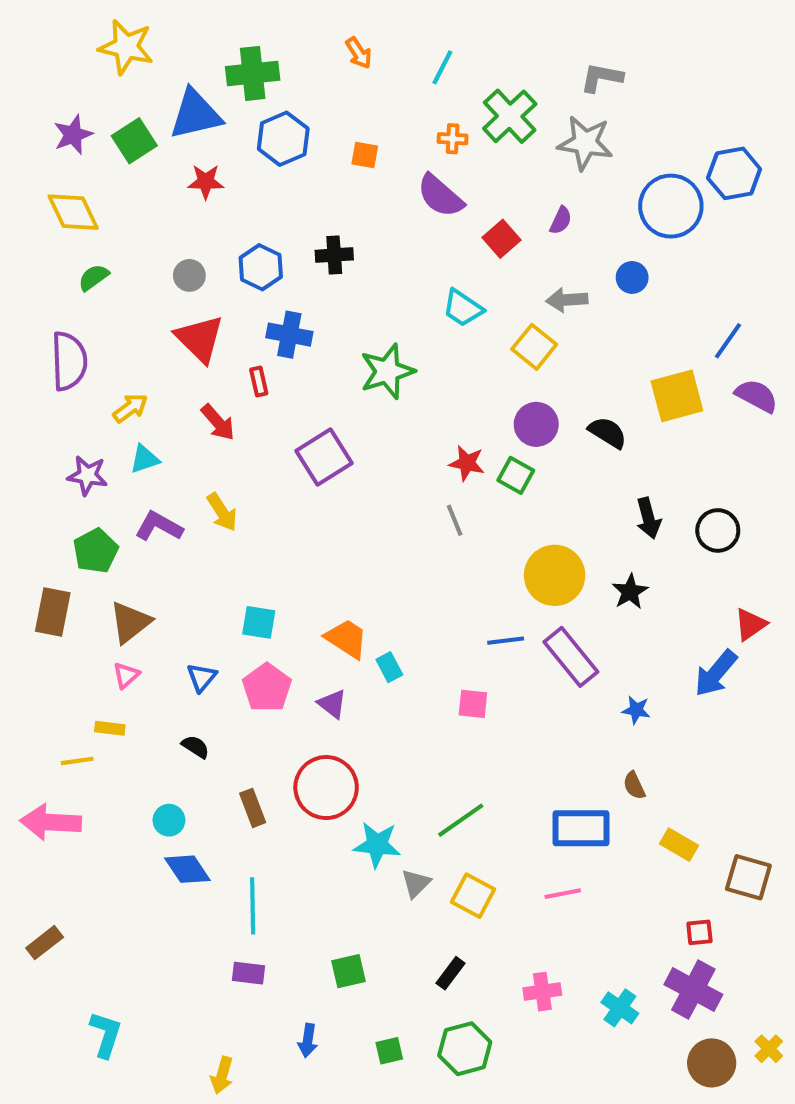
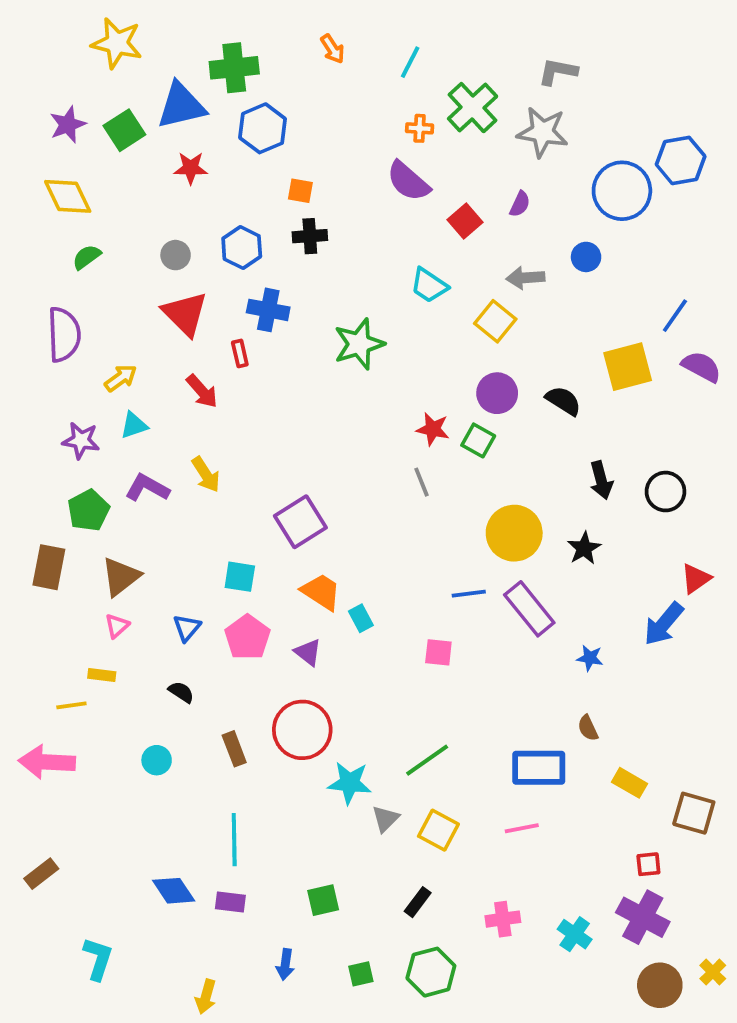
orange square: (365, 155) -> (300, 191), moved
purple square: (324, 457) -> (300, 522), moved
blue diamond: (187, 869) -> (174, 891), moved

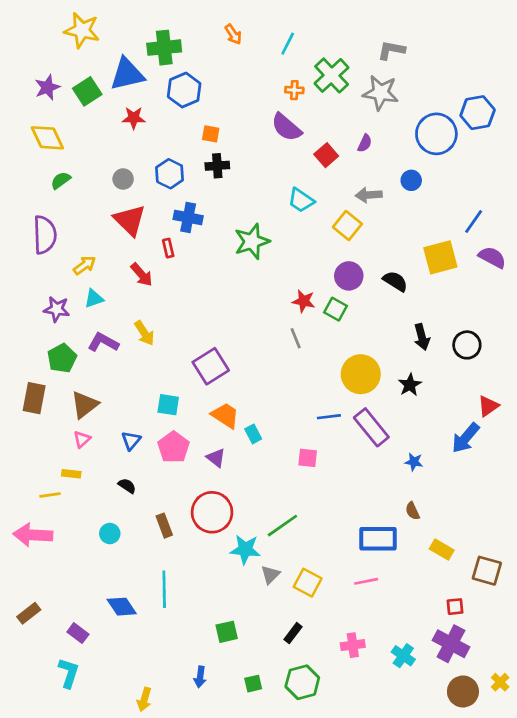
green line: (427, 760) -> (282, 526), moved
blue diamond: (174, 891) -> (122, 607), moved
purple rectangle: (230, 902) -> (78, 633), moved, turned 30

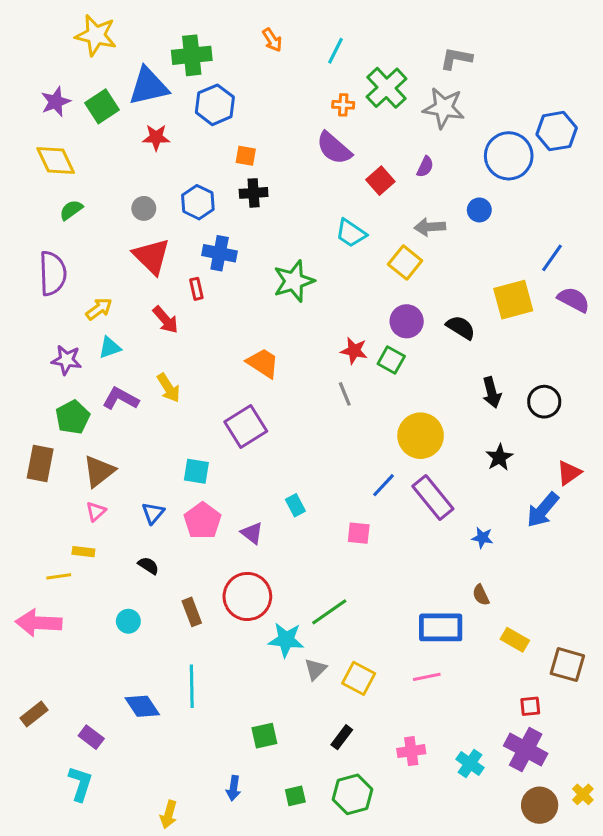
black star: (410, 385) -> (499, 457), moved
orange trapezoid: (225, 415) -> (263, 363), moved
blue line: (329, 417) -> (383, 485), turned -40

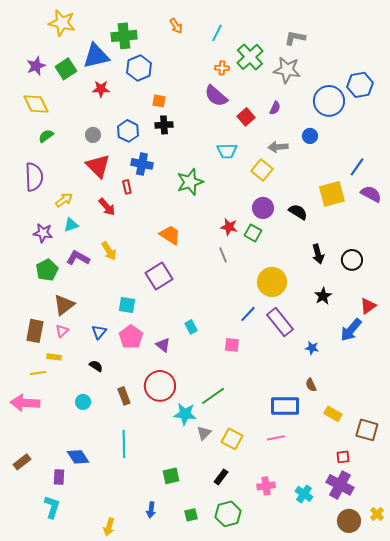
cyan trapezoid: (351, 233) -> (227, 151), turned -35
brown rectangle: (40, 464) -> (35, 331), moved
blue diamond: (142, 706) -> (78, 457), moved
purple rectangle: (91, 737) -> (59, 477), turned 56

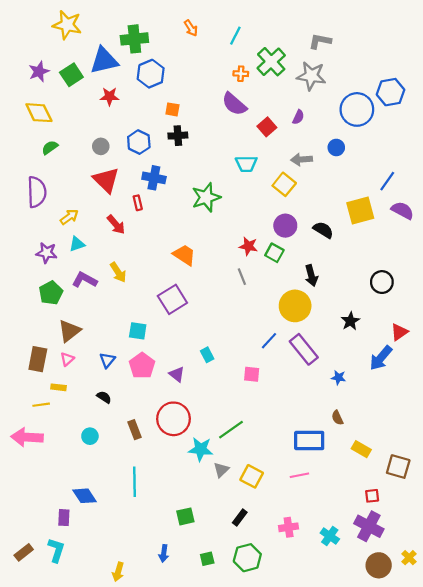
black arrow: (318, 254) -> (311, 276), moved
brown rectangle: (22, 462) -> (24, 552), moved

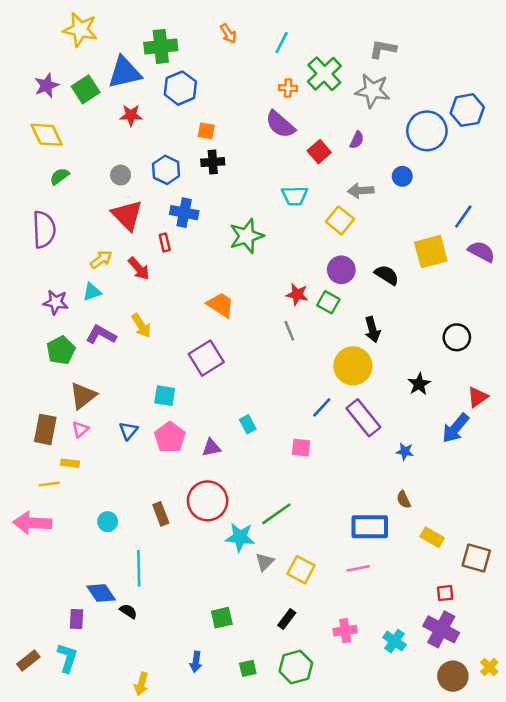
yellow arrow: (69, 217) -> (101, 259), moved
purple triangle: (177, 374) -> (211, 448), turned -49
black semicircle: (104, 397) -> (128, 611), moved
cyan line: (134, 482) -> (139, 568), moved

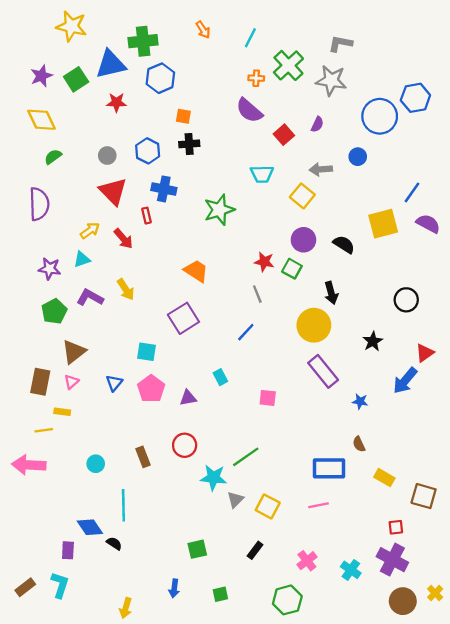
blue line: (322, 407) -> (246, 332), moved
red circle: (208, 501) -> (185, 445), size x0.7
pink cross: (345, 631) -> (307, 561), turned -30
green hexagon: (296, 667) -> (287, 600), moved

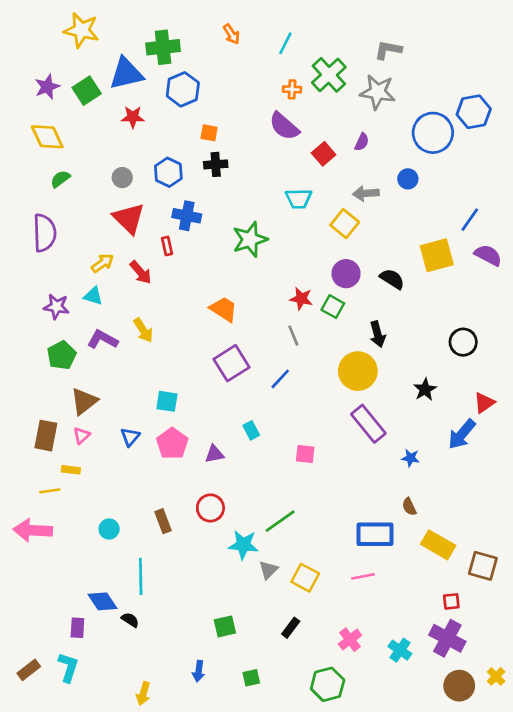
cyan triangle: (82, 259) -> (93, 296), turned 36
purple square: (183, 318) -> (231, 363), moved
yellow rectangle: (384, 478) -> (438, 545), size x1.4

